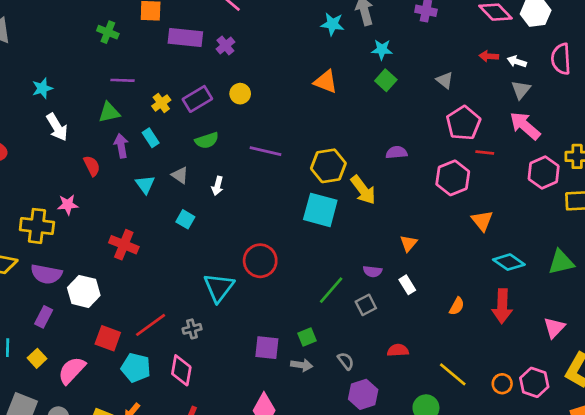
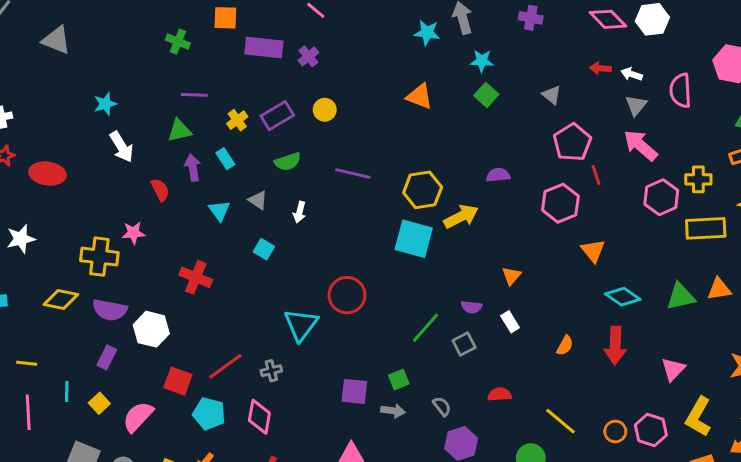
pink semicircle: (561, 59) -> (681, 90), moved
red line: (485, 152) -> (596, 175), turned 66
yellow arrow: (363, 190) -> (461, 217), turned -80

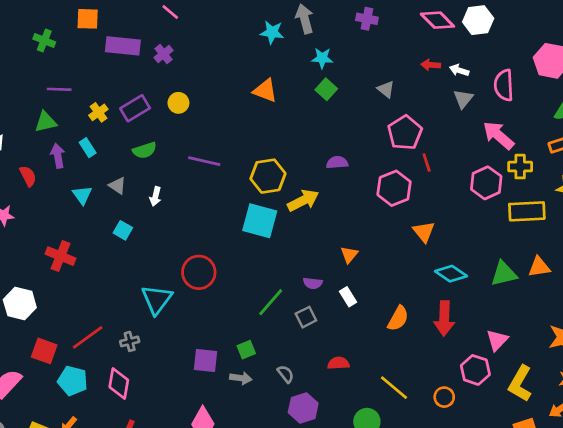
pink arrow: (640, 145) -> (498, 135), moved
orange semicircle: (565, 346) -> (398, 318), size x1.4
pink hexagon: (651, 430) -> (475, 370), moved

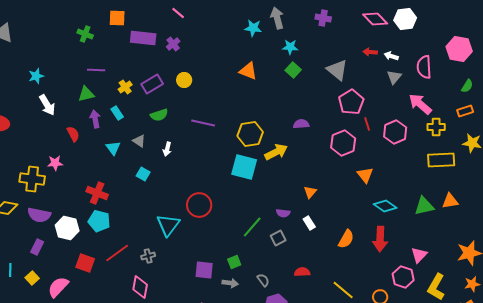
gray triangle: (386, 89) -> (337, 70), size x1.6
pink hexagon: (486, 183) -> (395, 132), moved
cyan pentagon: (73, 381) -> (99, 221), moved

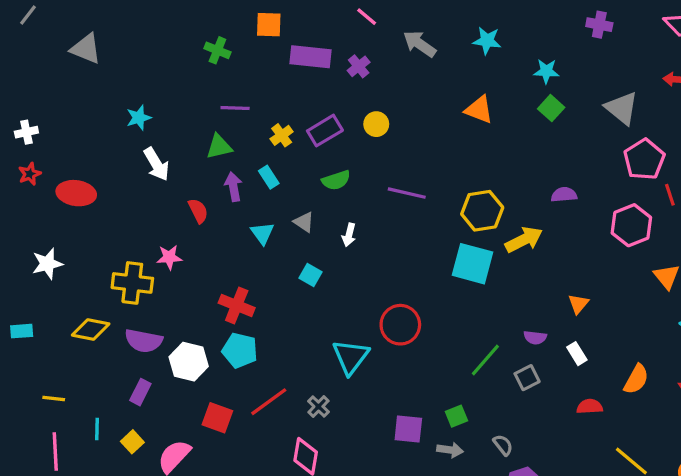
gray arrow: (277, 18) -> (420, 44), moved, turned -40
gray cross: (148, 256) -> (318, 407), turned -32
red semicircle: (302, 272) -> (590, 407), moved

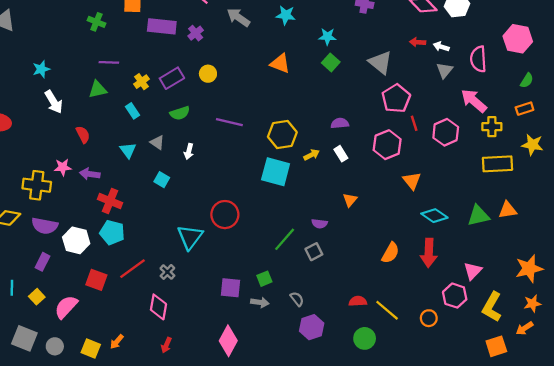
purple arrow: (233, 187) -> (90, 174), moved, turned -72
yellow arrow: (524, 240) -> (312, 155), size x0.6
white rectangle: (577, 354) -> (341, 154), moved
red semicircle: (590, 407) -> (358, 301), moved

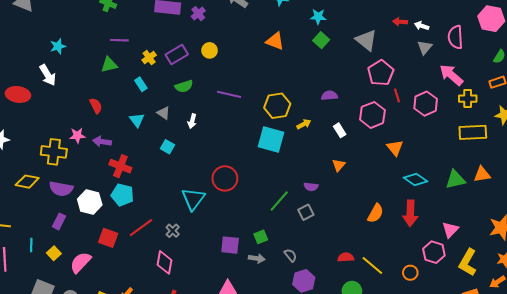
white arrow: (54, 102) -> (48, 75), moved
white rectangle: (341, 154) -> (340, 130), moved

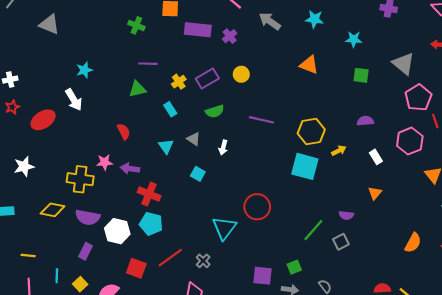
green square: (321, 40) -> (361, 75), moved, turned -35
red ellipse: (18, 94) -> (43, 120), turned -40

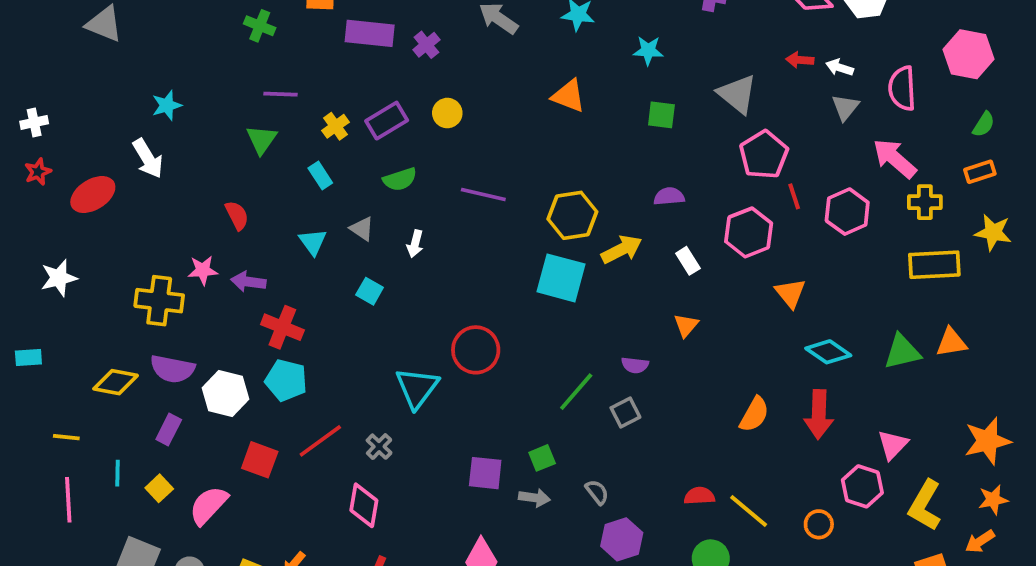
green triangle: (137, 89) -> (262, 140), turned -42
yellow arrow: (339, 151) -> (622, 249), size x1.5
yellow diamond: (53, 210) -> (116, 382), moved

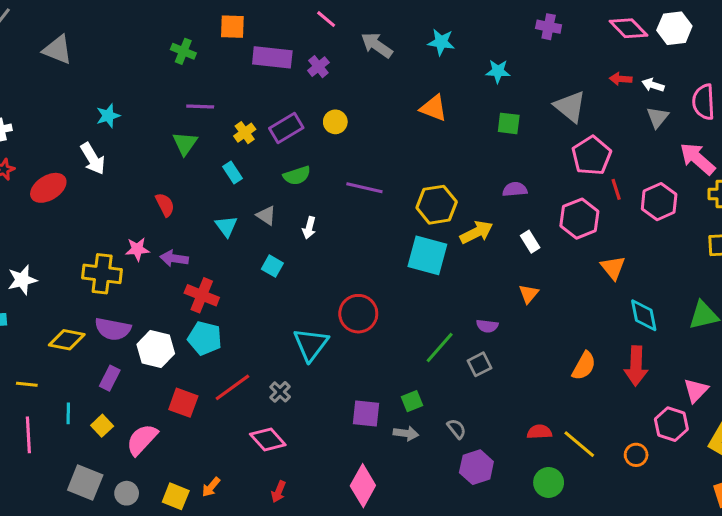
white star: (59, 278) -> (22, 280), moved
cyan diamond: (828, 352) -> (644, 315), turned 44
pink diamond: (364, 505) -> (268, 440), turned -52

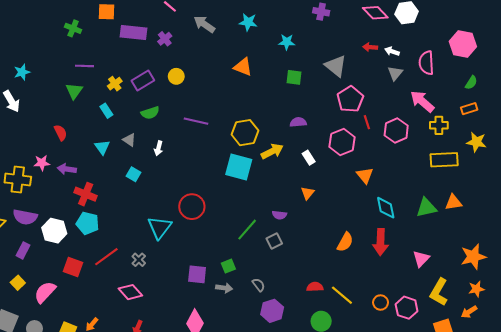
pink hexagon: (671, 424) -> (407, 308), moved

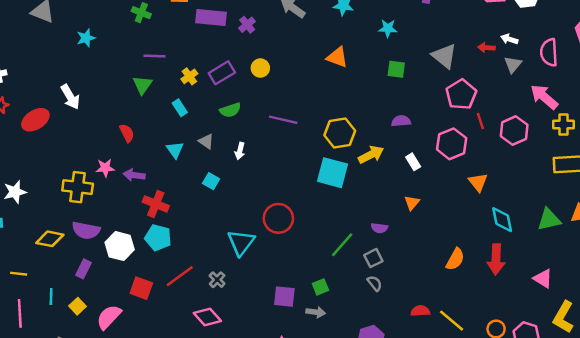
red arrow: (370, 47) -> (486, 48), moved
cyan star: (22, 72) -> (86, 38), moved
pink triangle: (421, 259) -> (543, 278), turned -42
gray semicircle: (259, 285) -> (375, 283), moved

